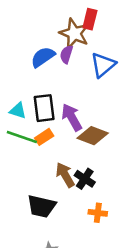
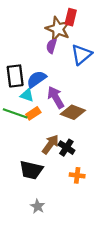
blue semicircle: (43, 57) -> (36, 79), moved
black rectangle: (44, 108) -> (15, 76), moved
cyan triangle: (18, 111) -> (27, 95), moved
brown arrow: (65, 175) -> (50, 144), turned 66

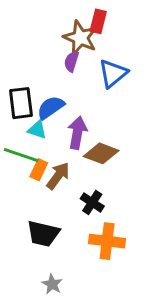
purple arrow: (56, 97) -> (77, 133), turned 40
orange rectangle: (33, 113) -> (39, 170), moved, turned -32
brown arrow: (50, 144) -> (58, 176), moved
orange cross: (77, 175) -> (107, 241), size x1.6

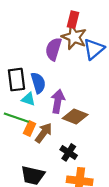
brown star: (80, 38) -> (74, 37), moved
purple semicircle: (71, 61) -> (53, 49), size x1.5
blue triangle: (113, 73) -> (94, 49), moved
blue semicircle: (51, 107) -> (38, 83), turned 108

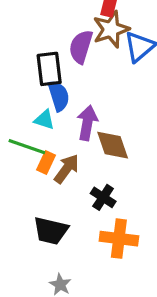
brown star: (74, 37) -> (111, 29), turned 30
black rectangle: (16, 80) -> (49, 69), moved
brown diamond: (75, 117) -> (113, 145), turned 50

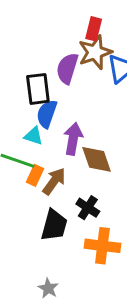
blue semicircle: (59, 96) -> (47, 114), turned -144
black trapezoid: (51, 231) -> (54, 225), moved, turned -88

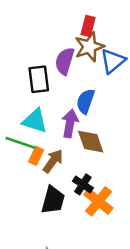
blue semicircle: (47, 114) -> (85, 101), moved
cyan triangle: (34, 136) -> (35, 121), size x1.5
orange cross: (102, 246) -> (98, 201), moved, turned 32

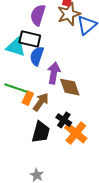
purple semicircle: (65, 61) -> (38, 15), moved
black rectangle: (39, 79) -> (30, 39), turned -70
blue semicircle: (85, 101) -> (37, 56), moved
cyan triangle: (35, 121) -> (16, 47), moved

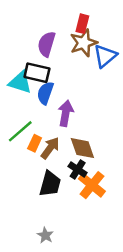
brown diamond: (70, 87) -> (82, 148), moved
green line: (16, 88) -> (20, 131), turned -60

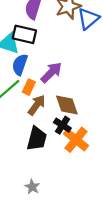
blue semicircle: (45, 93) -> (20, 65), moved
purple arrow: (66, 113) -> (51, 72), turned 35
orange rectangle: (35, 143) -> (29, 87), moved

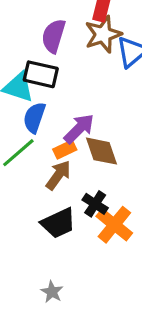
orange rectangle: (29, 87) -> (65, 149), moved, turned 40
brown diamond: (67, 105) -> (102, 151), moved
black trapezoid: (37, 139) -> (58, 223), turned 50

